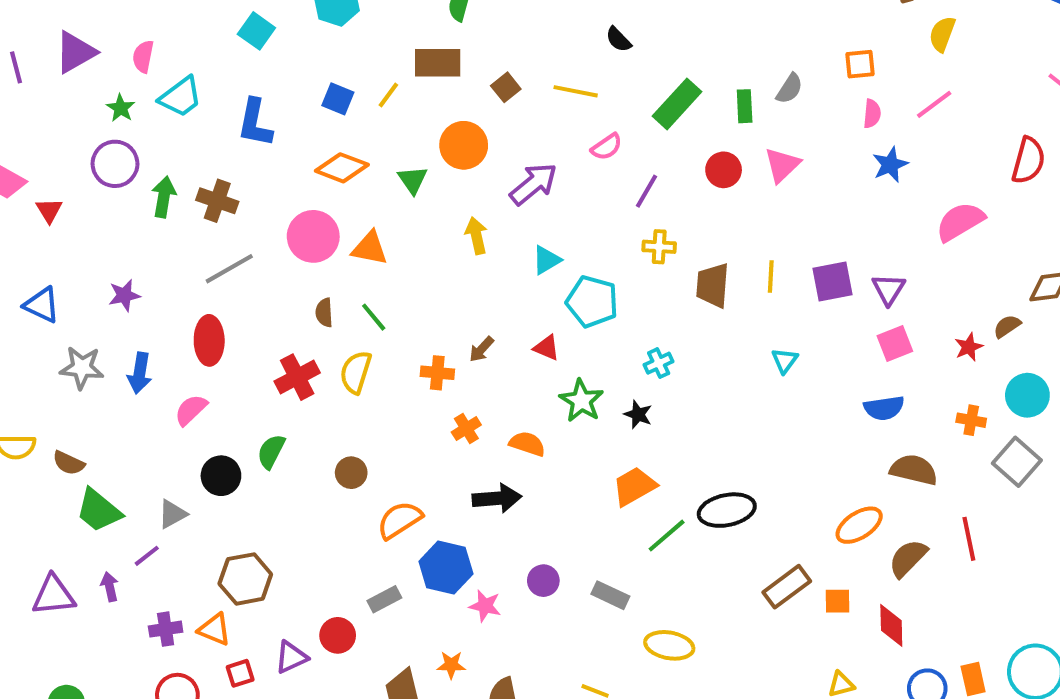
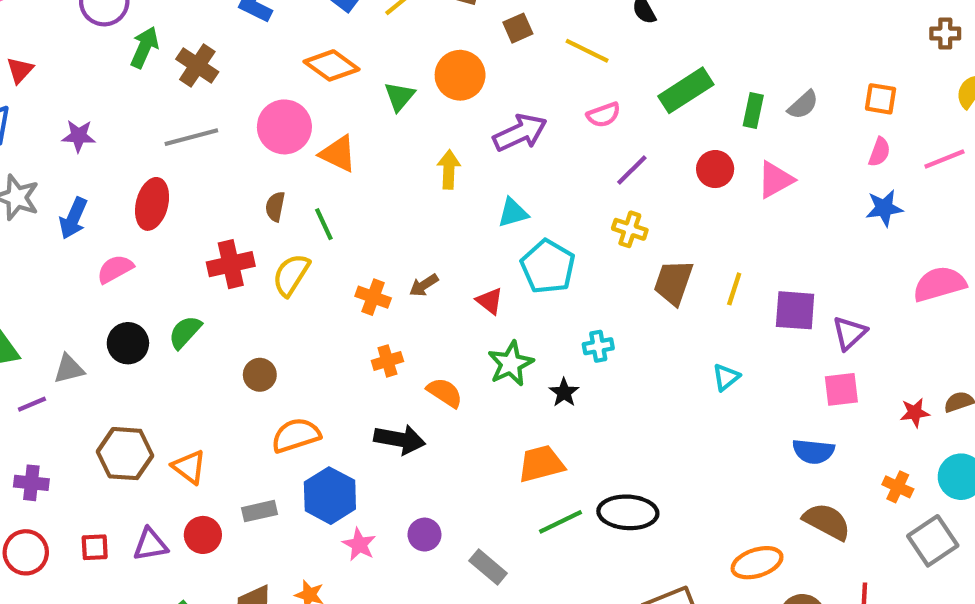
red triangle: (49, 210) -> (20, 70), moved
orange triangle: (215, 629) -> (189, 467), moved

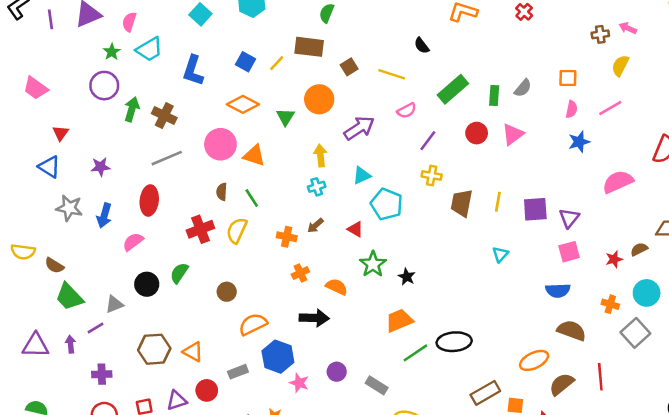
cyan cross: (598, 346) -> (317, 187), moved

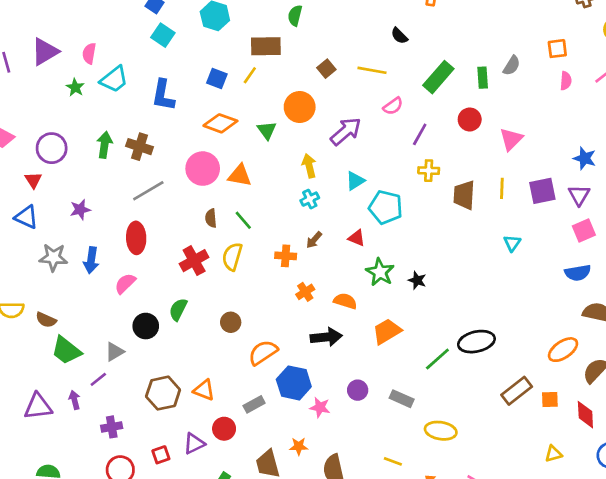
brown rectangle: (309, 47) -> (266, 46), moved
purple circle: (104, 86) -> (52, 148), moved
pink triangle: (513, 134) -> (511, 139), moved
blue star: (579, 142) -> (585, 158), moved, turned -30
orange trapezoid: (399, 320) -> (387, 331), moved

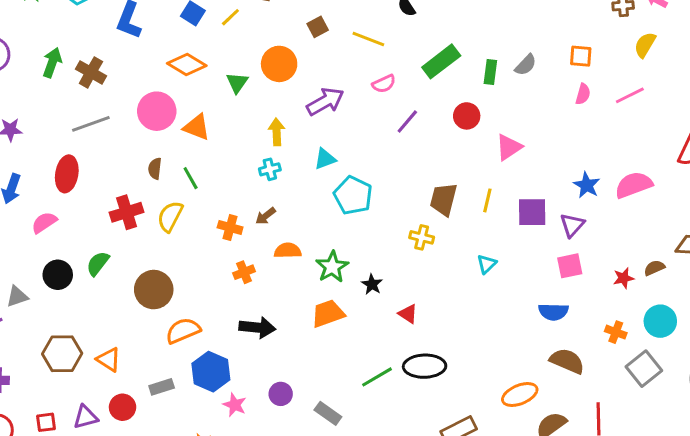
yellow cross: (429, 171) -> (422, 237), moved
red triangle: (357, 238) -> (408, 314), moved
orange semicircle: (345, 301) -> (288, 251), moved, turned -30
brown circle: (231, 322) -> (154, 290), size x1.6
orange trapezoid: (387, 331) -> (328, 313), moved

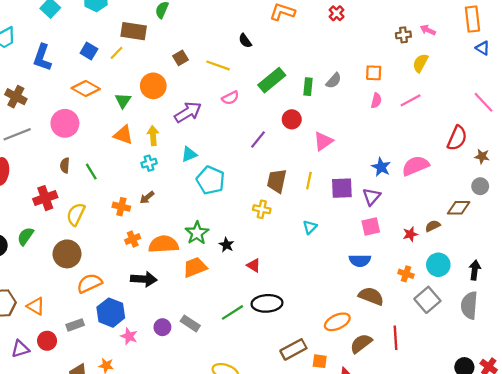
purple line: (407, 121) -> (258, 139), moved
orange triangle: (197, 127) -> (123, 135), moved
yellow semicircle: (170, 216) -> (76, 214), moved
orange semicircle: (288, 251) -> (163, 244), moved, size x1.5
gray rectangle: (328, 413) -> (190, 323), moved

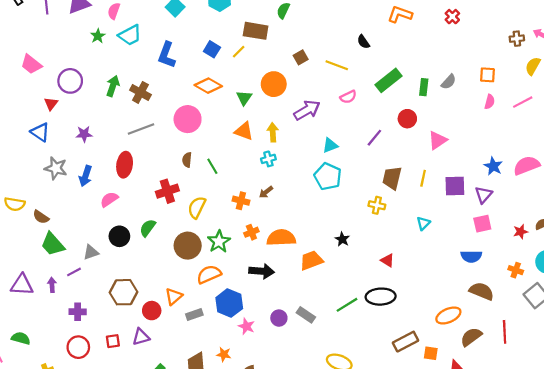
cyan triangle: (189, 154) -> (330, 145), moved
green star: (197, 233) -> (219, 242), moved
red triangle: (254, 265) -> (387, 260), moved
orange triangle: (36, 306) -> (174, 296), moved, turned 48
red circle: (47, 341) -> (152, 311), moved

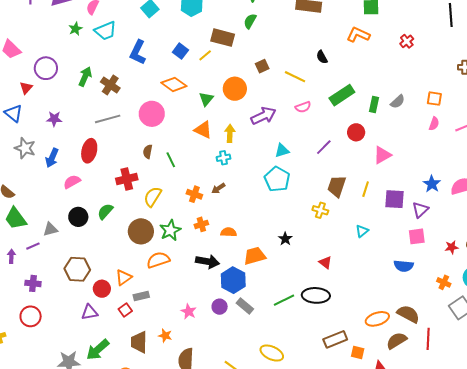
orange semicircle: (281, 238) -> (229, 232), size x0.6
brown semicircle: (482, 291) -> (408, 314), moved
blue hexagon: (229, 303) -> (233, 280), moved
red square: (113, 341) -> (125, 310), moved, turned -32

